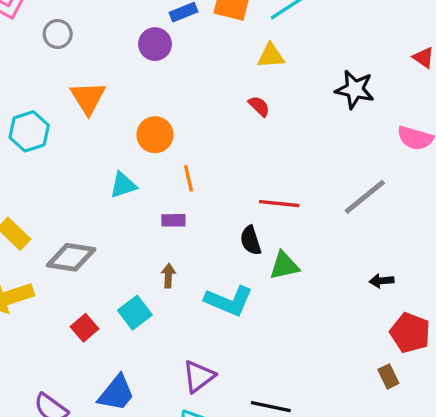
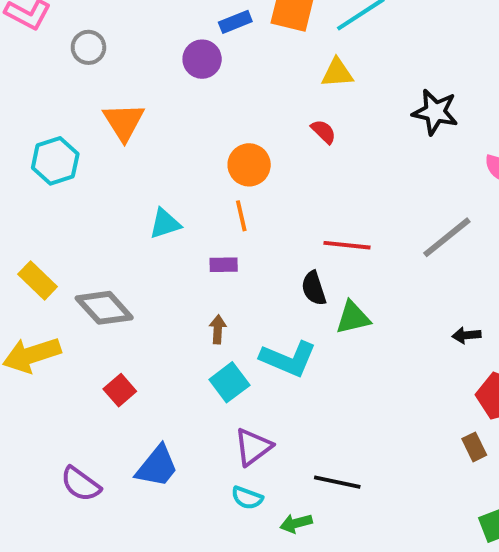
orange circle: (155, 135) -> (249, 165), moved
gray diamond: (71, 257) -> (104, 308), turned 39
cyan square: (135, 313) -> (229, 382), moved

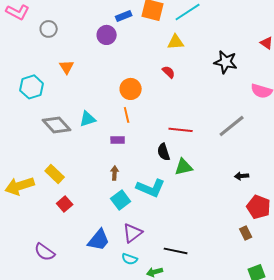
orange triangle: (124, 122) -> (67, 67), size x0.7
yellow rectangle: (38, 280) -> (55, 174), moved
gray diamond: (104, 308) -> (57, 125), moved
blue trapezoid: (157, 466) -> (99, 240), moved

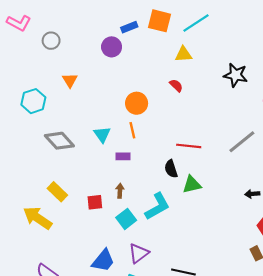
cyan triangle: (88, 119) -> (102, 134), moved, turned -48
yellow arrow: (20, 186) -> (38, 218), moved, turned 52
cyan L-shape: (151, 188) -> (157, 206), turned -52
red square: (65, 204) -> (95, 202), moved, turned 35

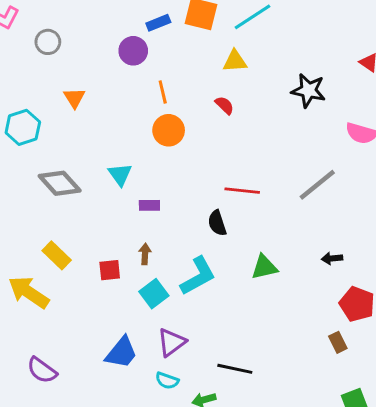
orange line: (132, 130) -> (163, 92), moved
green triangle: (192, 185) -> (264, 267), moved

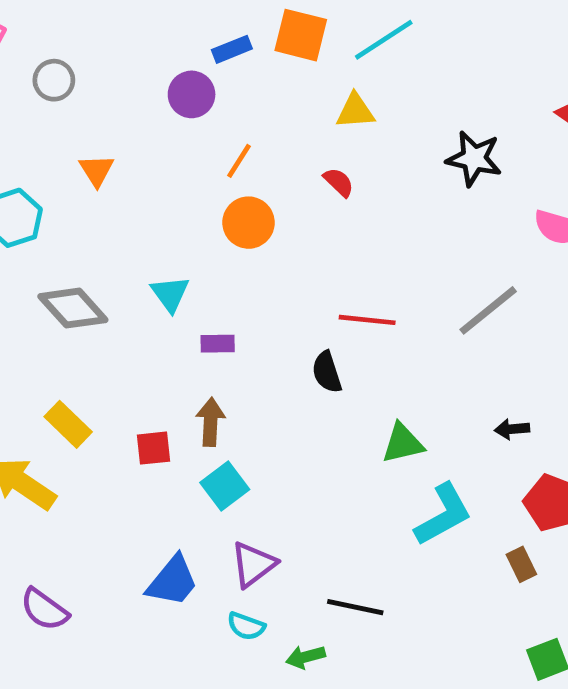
orange line: (163, 92) -> (239, 161), turned 45
brown arrow: (145, 254) -> (211, 422), size x1.4
cyan L-shape: (198, 276) -> (443, 515), moved

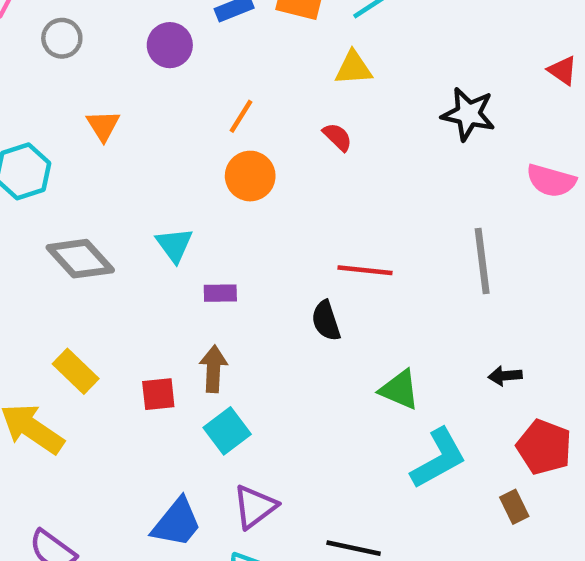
purple circle: (192, 94) -> (170, 45), moved
gray line: (488, 310) -> (482, 261), turned -58
green triangle: (403, 443) -> (399, 390), turned 36

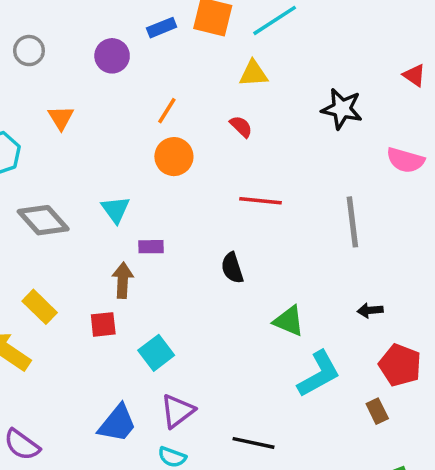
red line: (365, 270) -> (261, 201), moved
brown arrow: (213, 369) -> (123, 280), moved

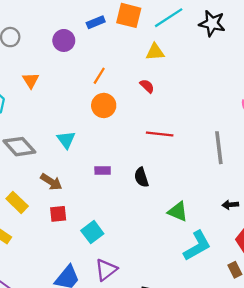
black star: (342, 109) -> (212, 23), moved
purple rectangle: (151, 247) -> (103, 170), moved
brown arrow: (123, 280) -> (51, 182), moved, turned 120

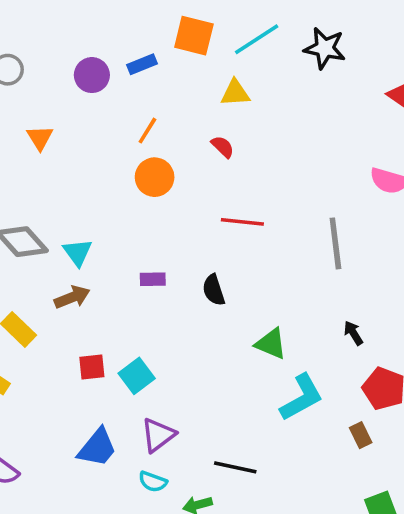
blue rectangle: (96, 22) -> (142, 64), moved
cyan triangle: (66, 140) -> (78, 252), moved
brown arrow: (51, 182) -> (72, 297), turned -55
black arrow: (230, 205) -> (353, 333), turned 63
red square: (58, 214) -> (92, 367), moved

